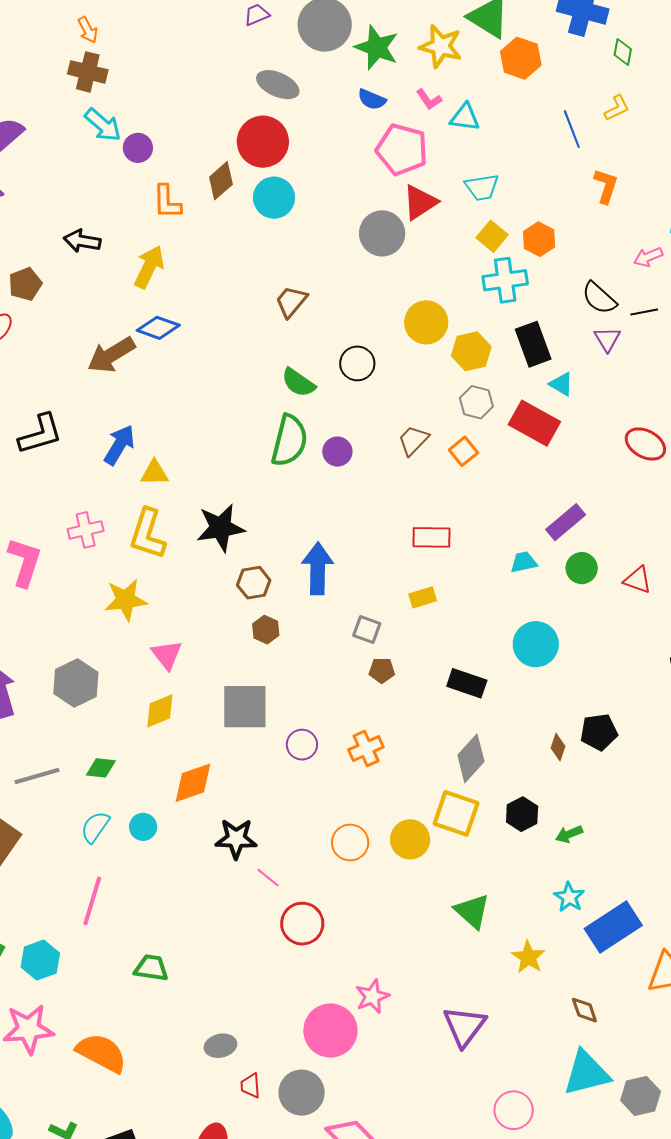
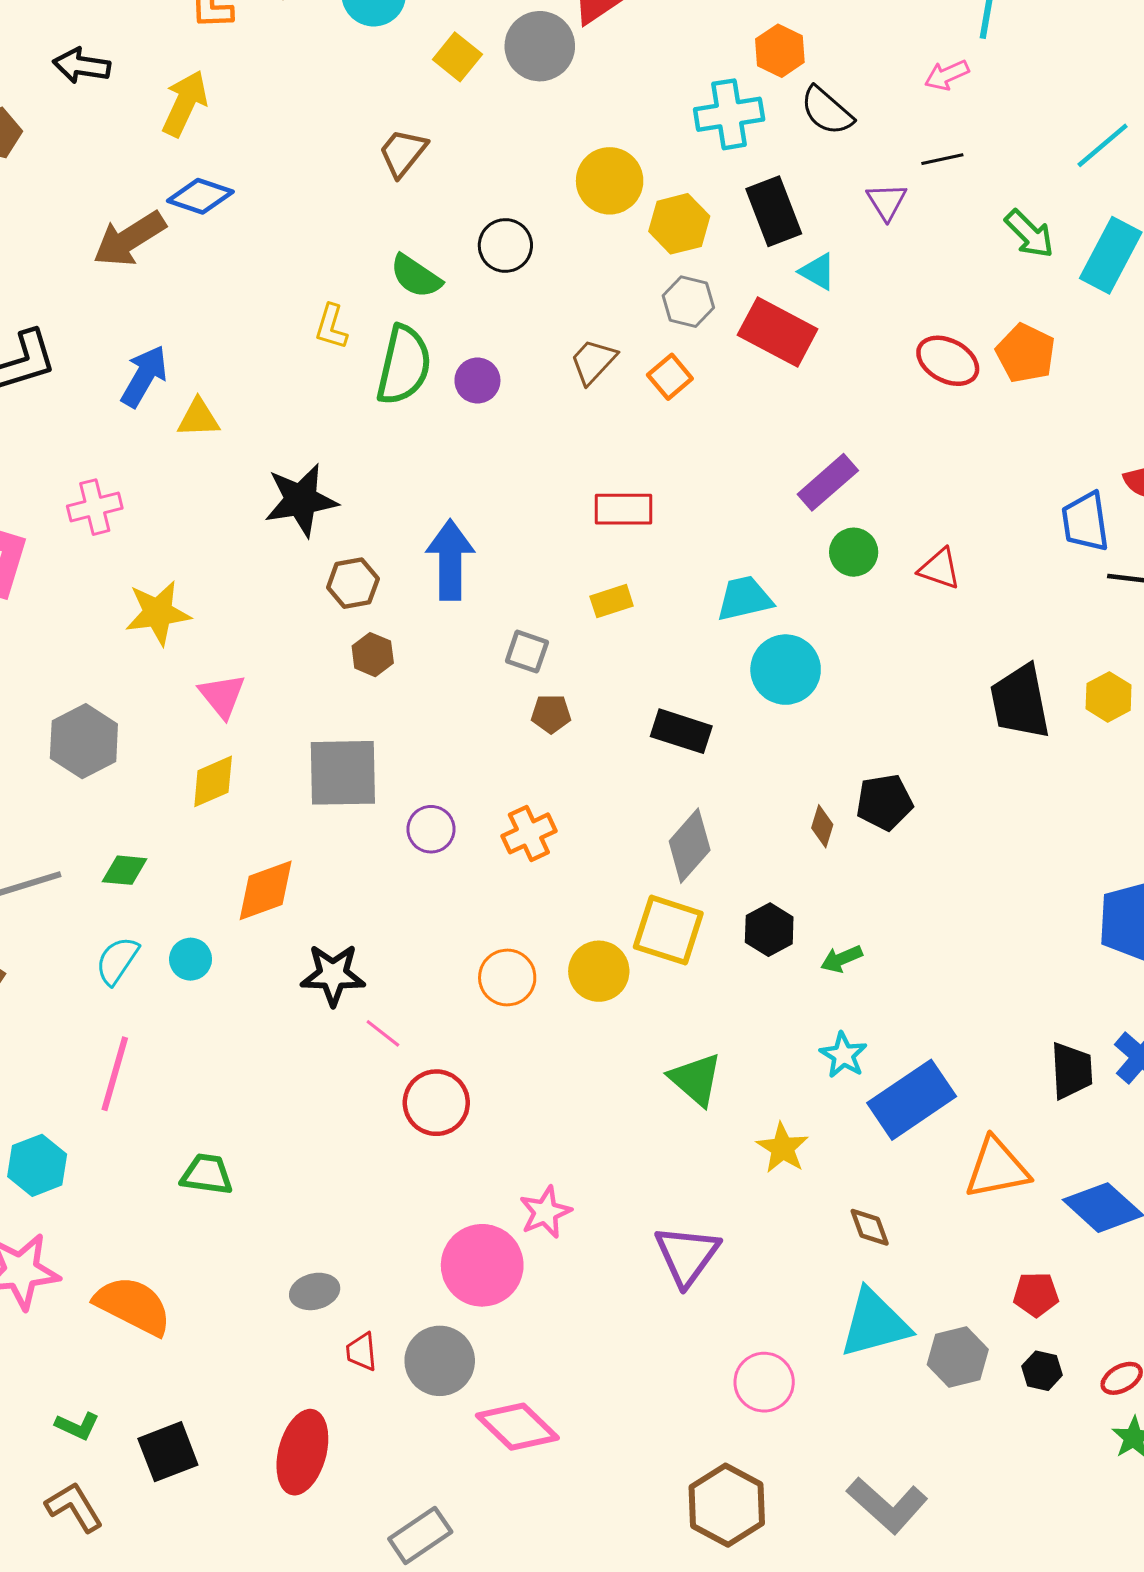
yellow square: (492, 236) -> (457, 57), moved
black semicircle: (599, 298) -> (827, 111), moved
yellow L-shape: (148, 534) -> (331, 327), moved, size x0.6
cyan trapezoid: (524, 562) -> (744, 599), moved, size x1.4

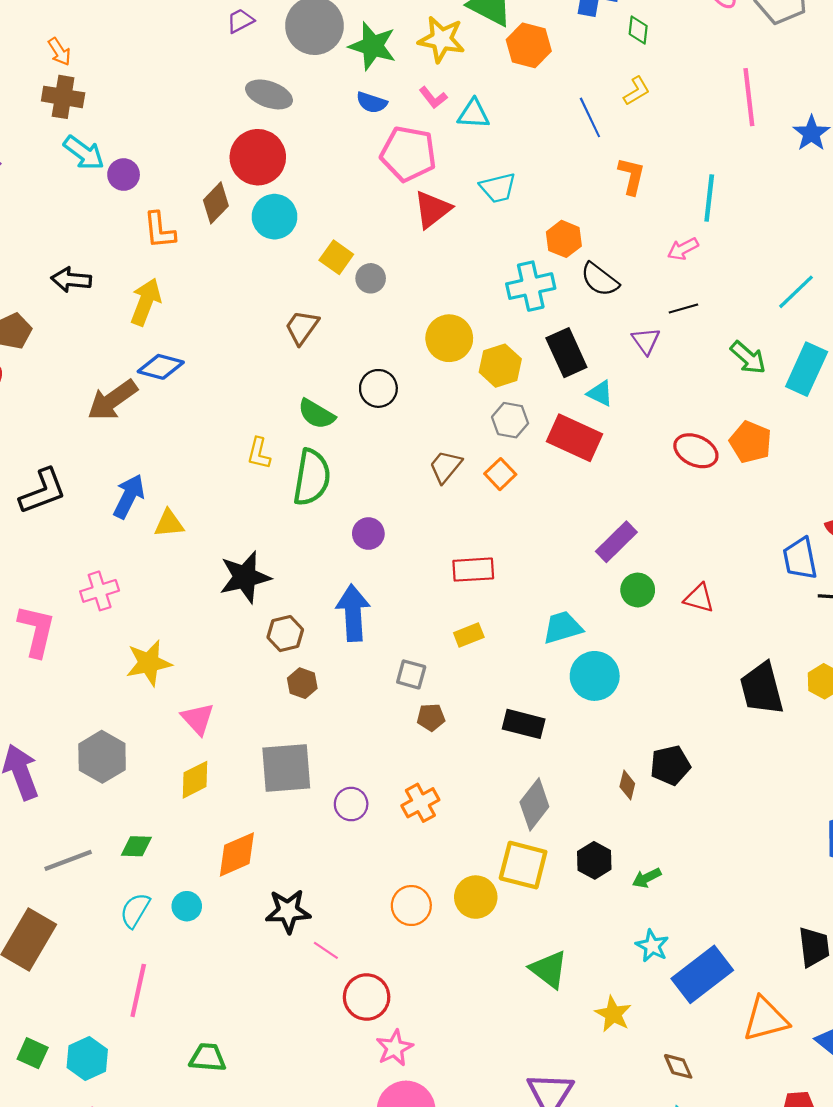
gray circle: (540, 46) -> (371, 278), moved, size x0.6
purple circle: (477, 381) -> (368, 534), moved
pink star: (545, 1212) -> (395, 1048), moved

